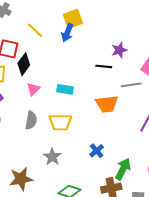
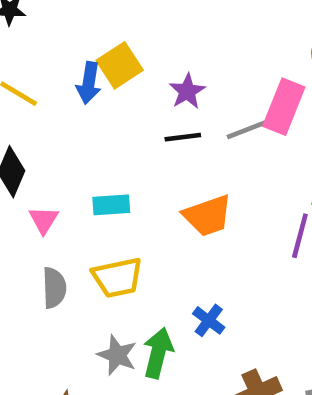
yellow square: (73, 19) -> (120, 65), moved
purple star: (119, 50) -> (187, 91), moved
gray line: (131, 85) -> (249, 129), moved
green arrow: (123, 169) -> (158, 353), moved

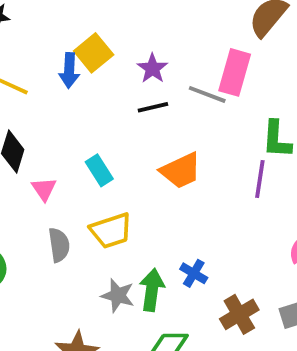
gray line: (249, 129) -> (207, 94), turned 48
cyan rectangle: (111, 205) -> (99, 170), turned 68
blue cross: (209, 320) -> (194, 273), moved

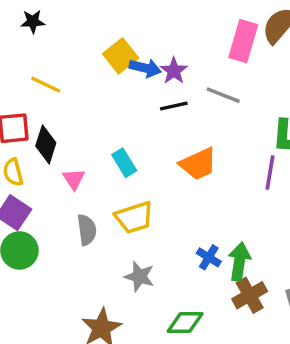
blue arrow: (69, 70) -> (145, 68), moved, turned -80
pink rectangle: (235, 72) -> (243, 41), moved
green arrow: (152, 290) -> (239, 262), moved

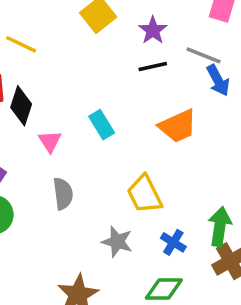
blue arrow: (145, 68) -> (218, 80), moved, turned 48
yellow trapezoid: (134, 217) -> (144, 194), moved, turned 81
blue cross: (209, 257) -> (173, 242), moved

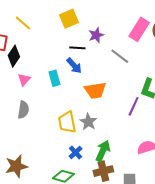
black line: (153, 66) -> (77, 48), moved
blue arrow: (218, 80) -> (74, 66), moved, turned -30
gray star: (117, 242) -> (88, 122), moved

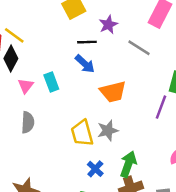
yellow line: (23, 23) -> (14, 35), moved
cyan rectangle: (54, 78) -> (51, 82), moved
gray star: (88, 122) -> (108, 130), turned 30

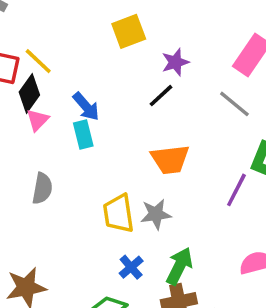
black line: (87, 42) -> (161, 96), moved, turned -48
gray line: (139, 48) -> (234, 104), moved
blue arrow: (85, 64) -> (86, 106), moved
pink triangle: (26, 86) -> (37, 120), moved

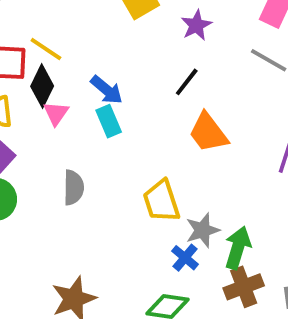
black line: (161, 96) -> (187, 82), moved
orange trapezoid: (170, 159) -> (208, 133), turned 69
gray star: (156, 214) -> (203, 230), moved

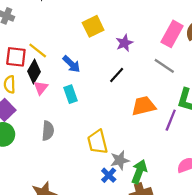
blue arrow: (107, 90) -> (71, 64), moved
orange trapezoid: (208, 133) -> (144, 106), moved, turned 110

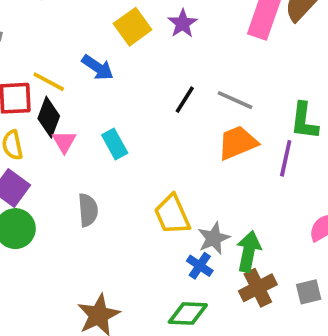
purple star: (124, 43) -> (183, 23), moved
blue arrow: (71, 64) -> (98, 67), moved
gray line: (164, 66) -> (235, 100), moved

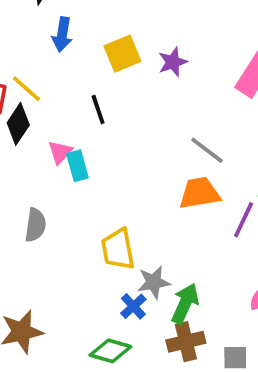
blue arrow: (98, 67) -> (62, 34), moved, turned 52
black line: (185, 100) -> (98, 109), moved, turned -64
pink triangle: (64, 142) -> (60, 152), moved

